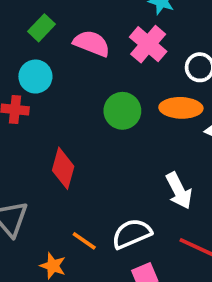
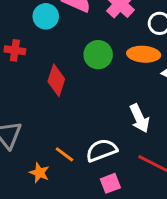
cyan circle: (35, 77) -> (46, 16), moved
red diamond: (63, 168) -> (56, 80), moved

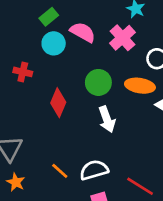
white arrow: (139, 118) -> (107, 119), moved
orange star: (39, 173) -> (16, 182), moved

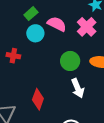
red diamond: (58, 103) -> (38, 99), moved

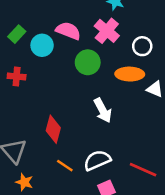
green rectangle: (31, 14) -> (17, 34), moved
green circle: (70, 61) -> (88, 62), moved

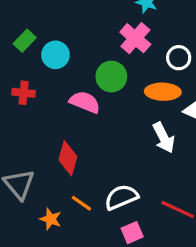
pink semicircle: (68, 31) -> (85, 102), moved
white arrow: (103, 110) -> (164, 138), moved
orange star: (24, 182) -> (51, 219), moved

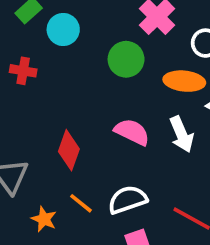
pink semicircle: (85, 102) -> (132, 132), moved

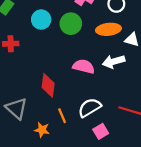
cyan circle: (63, 29) -> (41, 20), moved
white arrow: (182, 134) -> (114, 62), turned 110
orange line: (81, 203) -> (62, 116), turned 40

